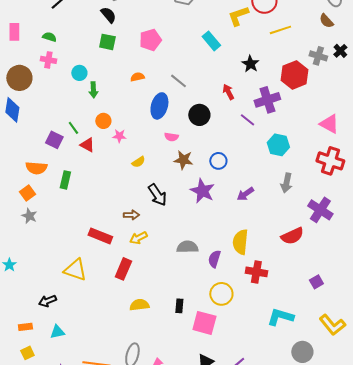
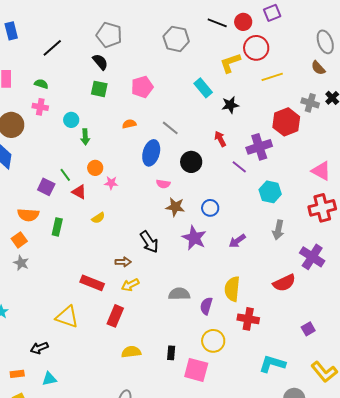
black star: (250, 64) -> (230, 105), moved, turned 30
red cross: (330, 161) -> (322, 208), turned -32
yellow semicircle: (138, 162) -> (98, 218), moved

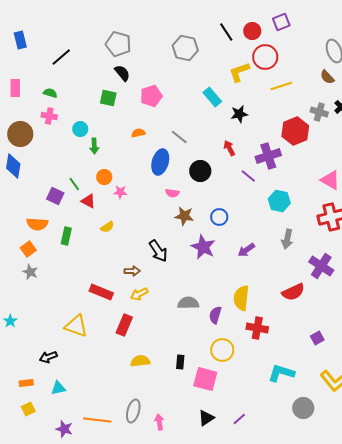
black line: (217, 23) -> (226, 32), turned 36
black semicircle: (100, 62) -> (122, 73), moved

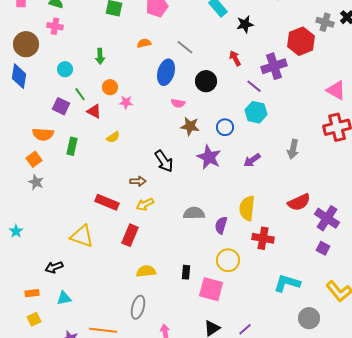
cyan circle: (80, 129) -> (65, 69), moved
cyan hexagon: (279, 201) -> (256, 112), moved
purple cross: (321, 266) -> (327, 218), moved
purple square: (317, 338) -> (323, 248), turned -32
gray ellipse: (133, 411) -> (138, 307), moved

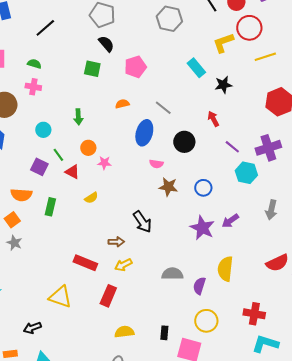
purple cross: (274, 66) -> (268, 148), moved
cyan hexagon: (256, 112) -> (246, 173), moved
purple star: (209, 157) -> (202, 228), moved
red cross: (263, 238) -> (254, 314), moved

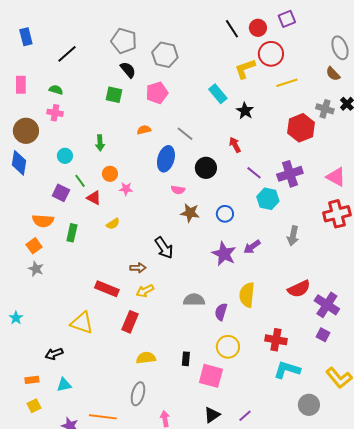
gray hexagon: (169, 19) -> (165, 55), moved
black star: (223, 85) -> (245, 111), turned -30

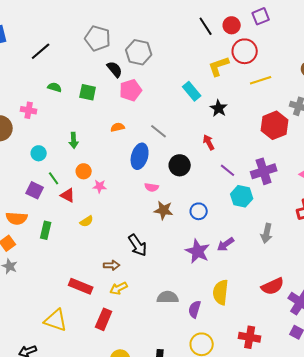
black semicircle: (128, 70) -> (115, 69), moved
green semicircle: (56, 90) -> (55, 87), moved

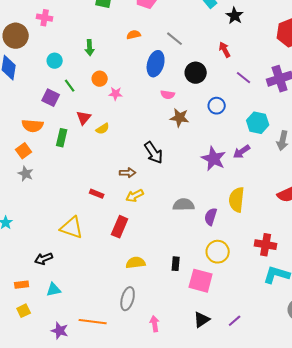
red triangle: (68, 195) -> (84, 118), moved, turned 42
cyan hexagon: (242, 196) -> (258, 123), moved
blue circle: (199, 211) -> (217, 106), moved
red rectangle: (81, 286) -> (97, 194), size x0.6

